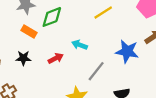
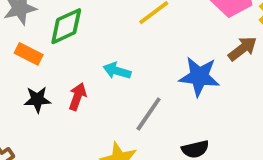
black star: (23, 58) -> (37, 100), moved
red arrow: (56, 58) -> (77, 97), turned -40

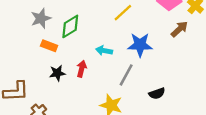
blue star: (199, 76) -> (140, 45), moved

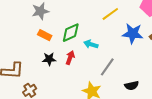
green diamond: (70, 26) -> (71, 33), moved
blue star: (140, 45) -> (133, 34), moved

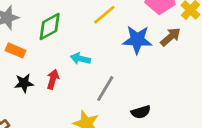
green diamond: (71, 33) -> (50, 26), moved

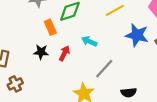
orange rectangle: (15, 50) -> (50, 27), moved, turned 32

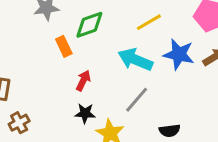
cyan arrow: (89, 41) -> (135, 60), moved, size x1.6
black star: (41, 52) -> (85, 113), moved

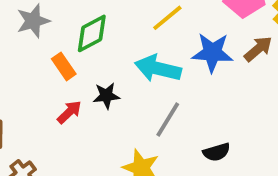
red arrow: (83, 81) -> (69, 112), moved, turned 30
black star: (85, 113) -> (106, 96), moved

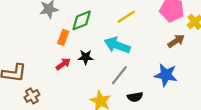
blue star: (212, 53) -> (166, 75), moved
orange rectangle: (64, 66) -> (63, 37), turned 48
black semicircle: (217, 152) -> (135, 97), moved

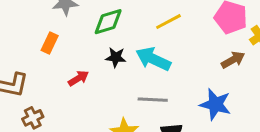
orange rectangle: (63, 37) -> (50, 43), moved
black star: (86, 57) -> (116, 57), moved
gray line: (119, 75) -> (153, 100), turned 50

